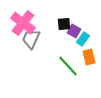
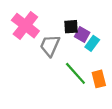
gray trapezoid: (31, 39) -> (50, 46), moved
orange rectangle: (89, 57) -> (99, 79), moved

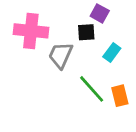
pink cross: (25, 26) -> (31, 31), turned -32
purple square: (82, 34) -> (100, 13), moved

